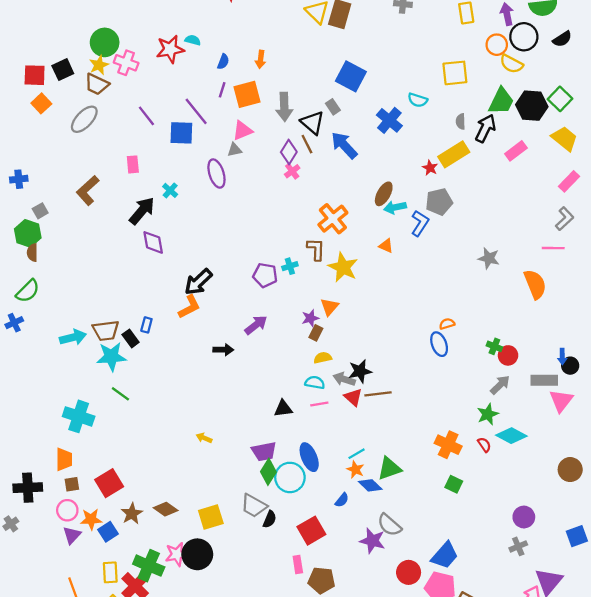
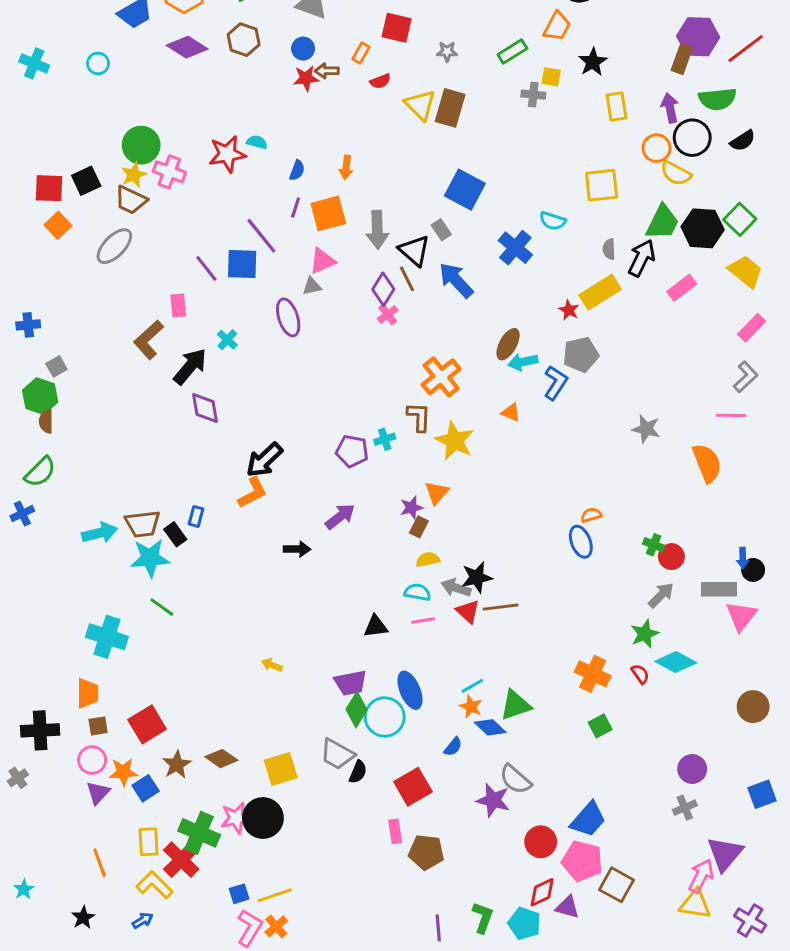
purple line: (146, 116) -> (206, 268), moved
brown L-shape: (88, 190) -> (149, 340), moved
green square: (454, 484) -> (600, 726), turned 36

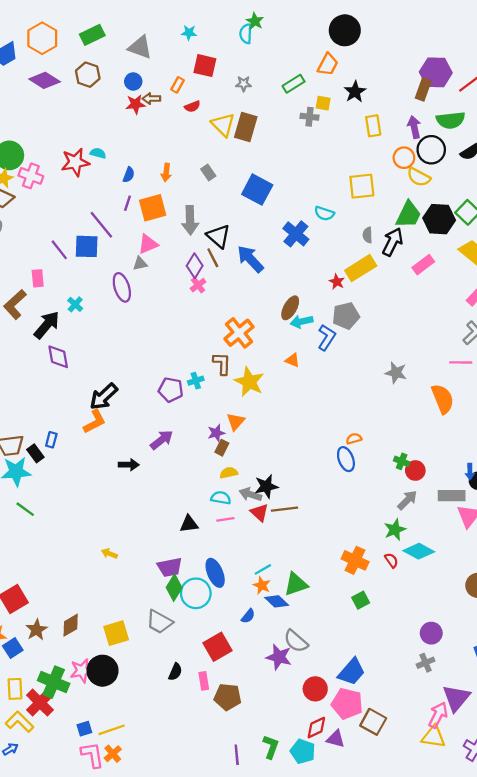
gray rectangle: (441, 230) -> (208, 172), moved
brown diamond: (221, 759) -> (71, 625), turned -65
black semicircle: (358, 772) -> (175, 672), moved
pink L-shape: (250, 928) -> (92, 755), turned -40

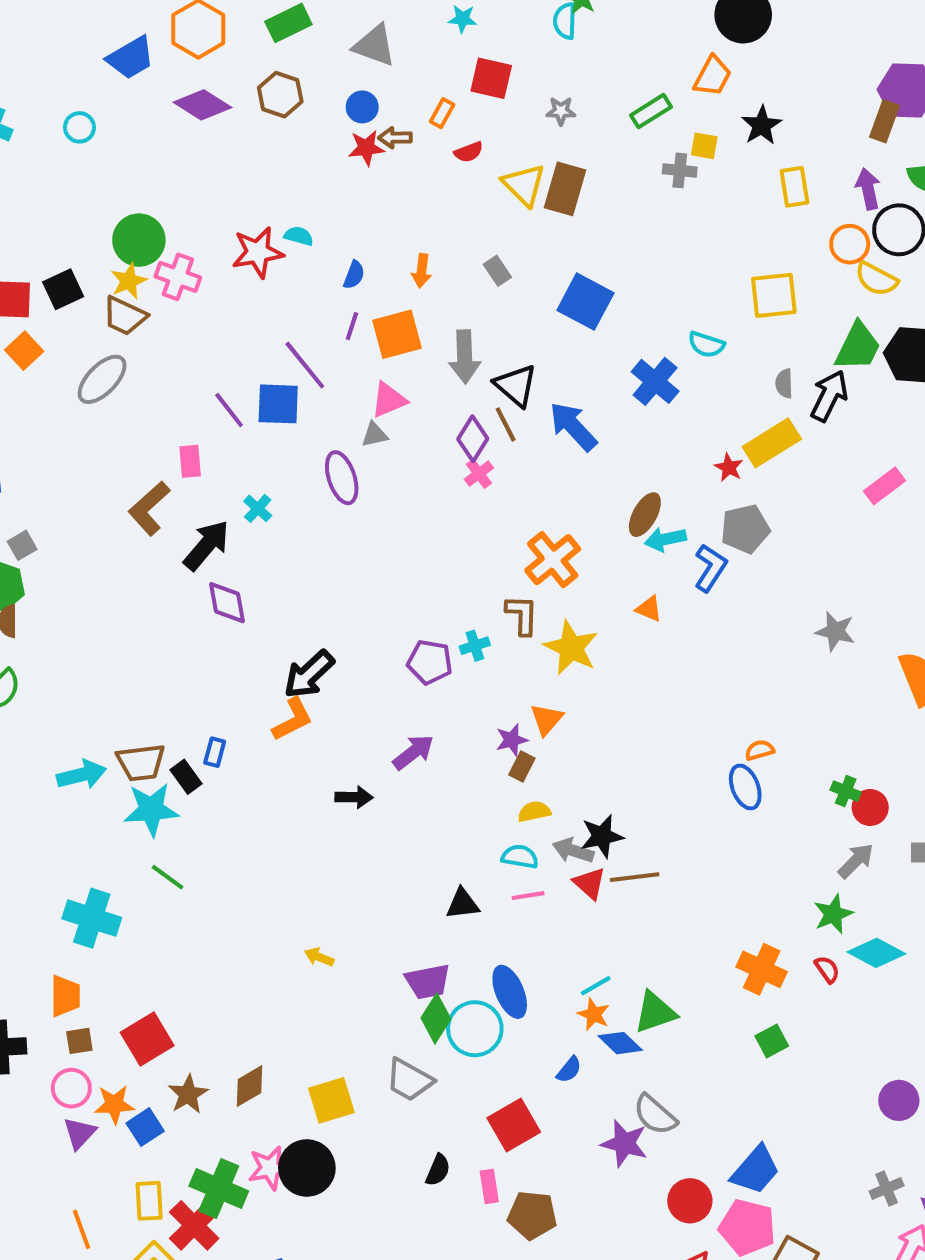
pink rectangle: (423, 265) -> (885, 486), moved
gray cross: (426, 663) -> (887, 1188), moved

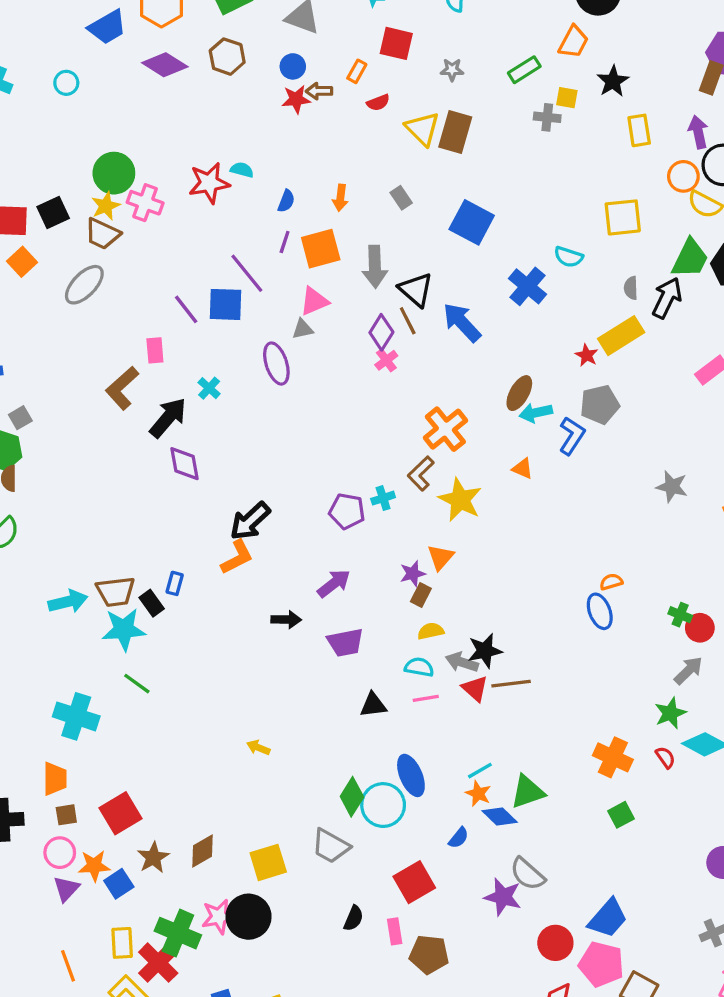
brown L-shape: (522, 615) -> (421, 473), turned -136
purple trapezoid: (428, 982) -> (345, 643), moved

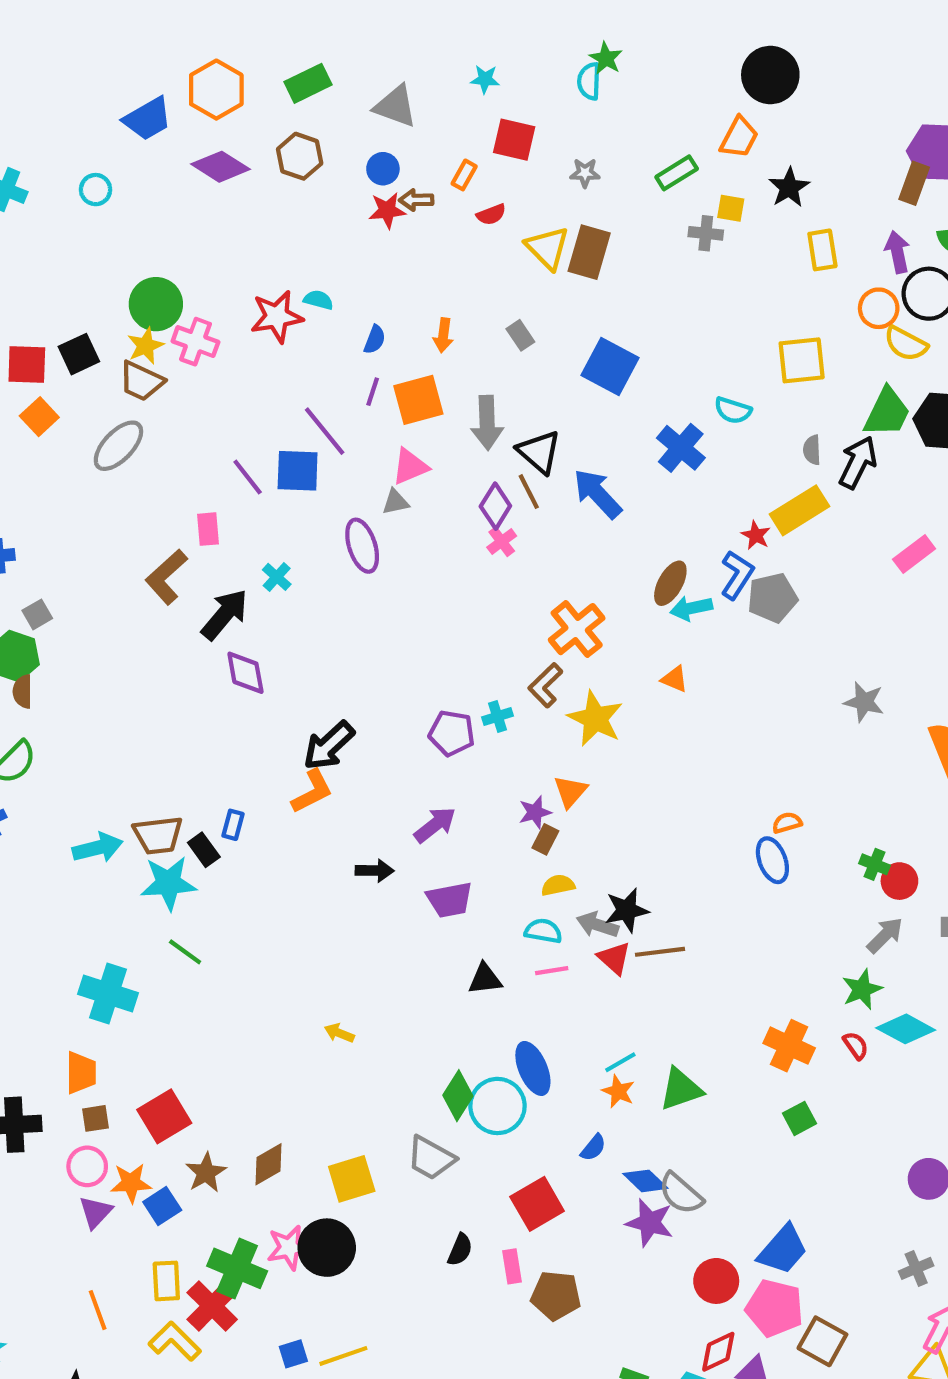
blue L-shape: (572, 436) -> (737, 575), moved
blue diamond: (500, 817) -> (645, 1181), moved

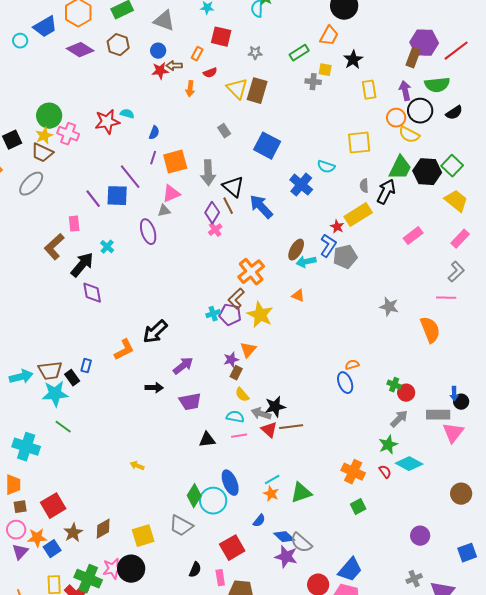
cyan circle: (96, 190) -> (20, 41), moved
orange arrow: (443, 335) -> (190, 89), moved
purple pentagon: (452, 733) -> (230, 315), moved
black arrow: (329, 746) -> (155, 332), moved
yellow semicircle: (558, 885) -> (242, 395), turned -119

